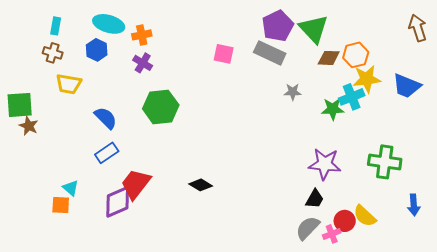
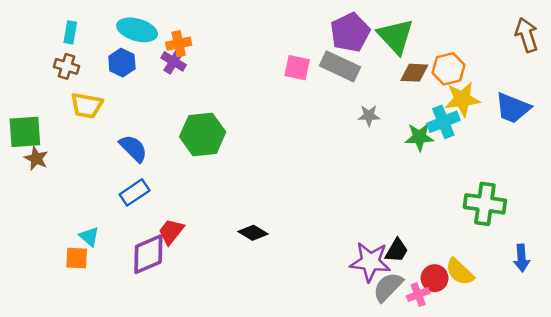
pink square: (224, 54) -> (297, 68), moved
purple cross: (143, 63) -> (174, 61), moved
purple star: (325, 164) -> (370, 262), moved
red trapezoid: (136, 184) -> (171, 232), size x0.7

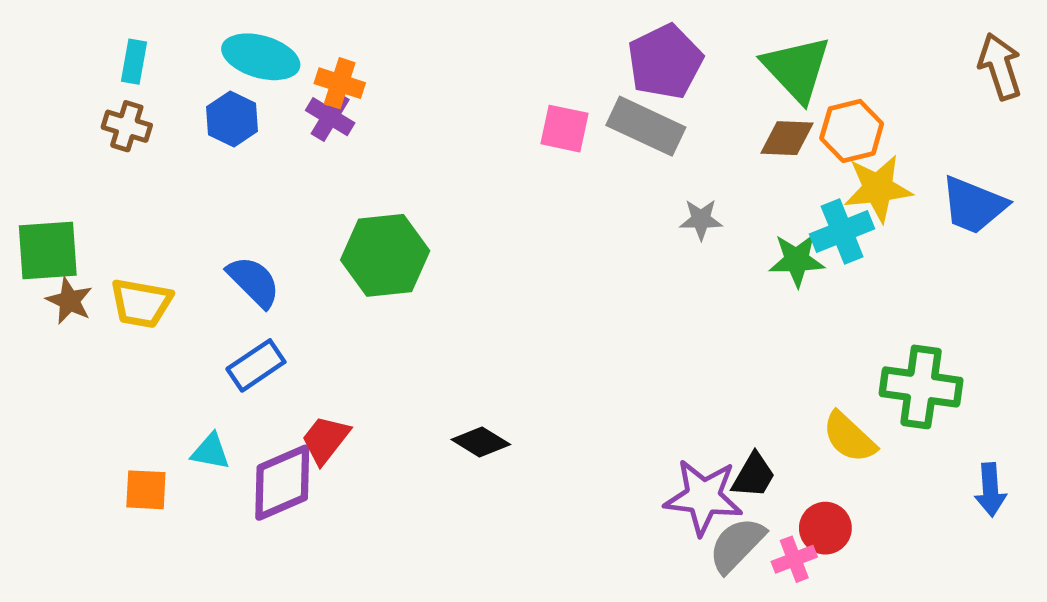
green triangle: (395, 36) -> (797, 69), moved
orange cross: (179, 44) -> (340, 83), turned 30
yellow trapezoid: (87, 105) -> (141, 303), moved
cyan triangle: (89, 237) -> (211, 452), moved, turned -30
yellow semicircle: (460, 272) -> (849, 437), moved

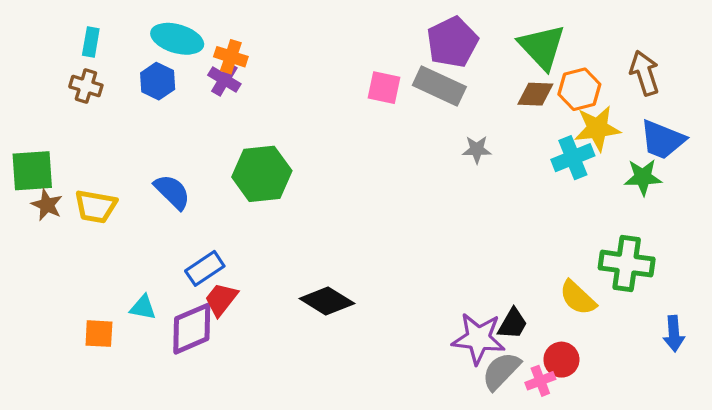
brown arrow: (1000, 66) -> (645, 73), moved
green star: (797, 260) -> (643, 177), moved
blue rectangle: (256, 365) -> (205, 268), moved
black diamond: (481, 442) -> (327, 301), size x1.4

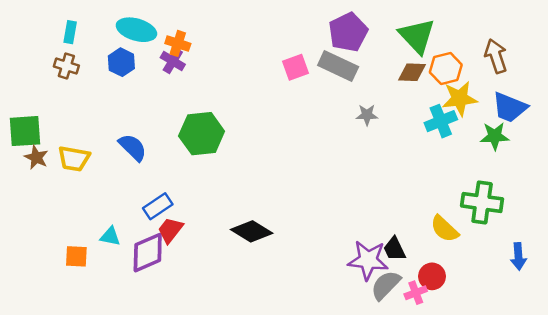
pink square: (384, 88) -> (296, 67), turned -32
black trapezoid: (513, 324) -> (394, 249), turned 124

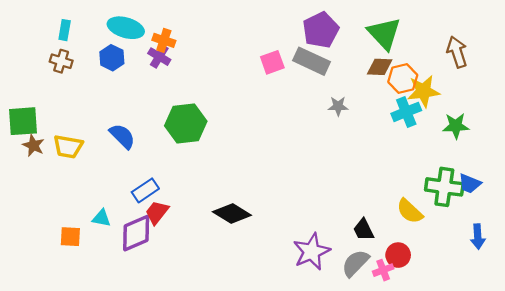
orange hexagon: (446, 68) -> (403, 78), moved
blue trapezoid: (510, 107) -> (470, 184), moved, size x0.7
purple star: (368, 260) -> (312, 252), moved, turned -30

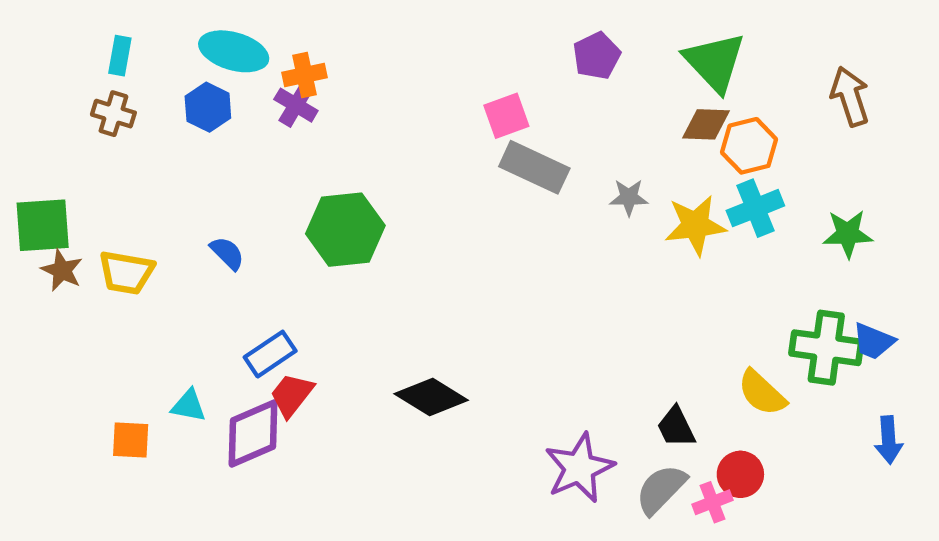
purple pentagon: (321, 30) -> (597, 56), size x0.7
orange cross: (164, 40) -> (305, 75), turned -30
gray rectangle: (312, 61) -> (534, 167), moved
yellow star: (424, 91) -> (695, 225), moved
blue semicircle: (122, 136) -> (227, 253), size x0.7

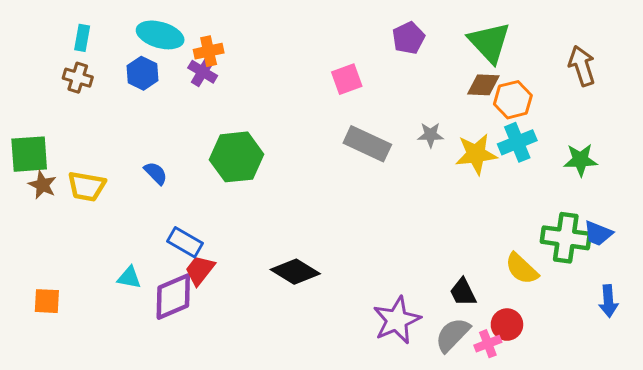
gray rectangle: (534, 167) -> (367, 144), moved
blue rectangle: (270, 354) -> (185, 242), turned 64
orange square: (131, 440) -> (47, 301), moved

